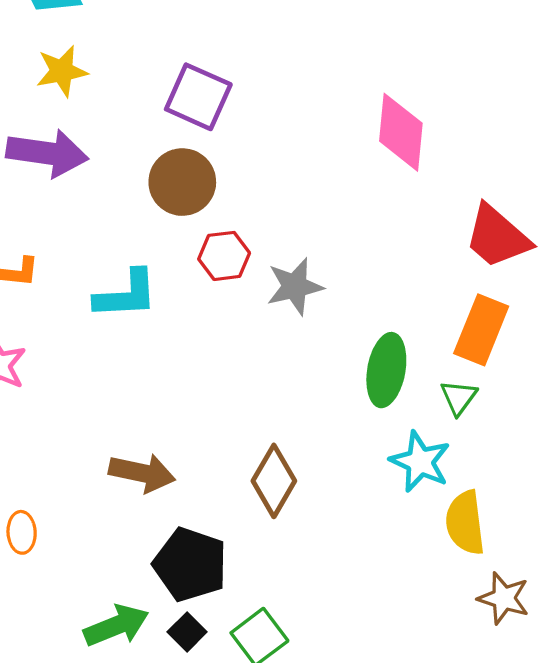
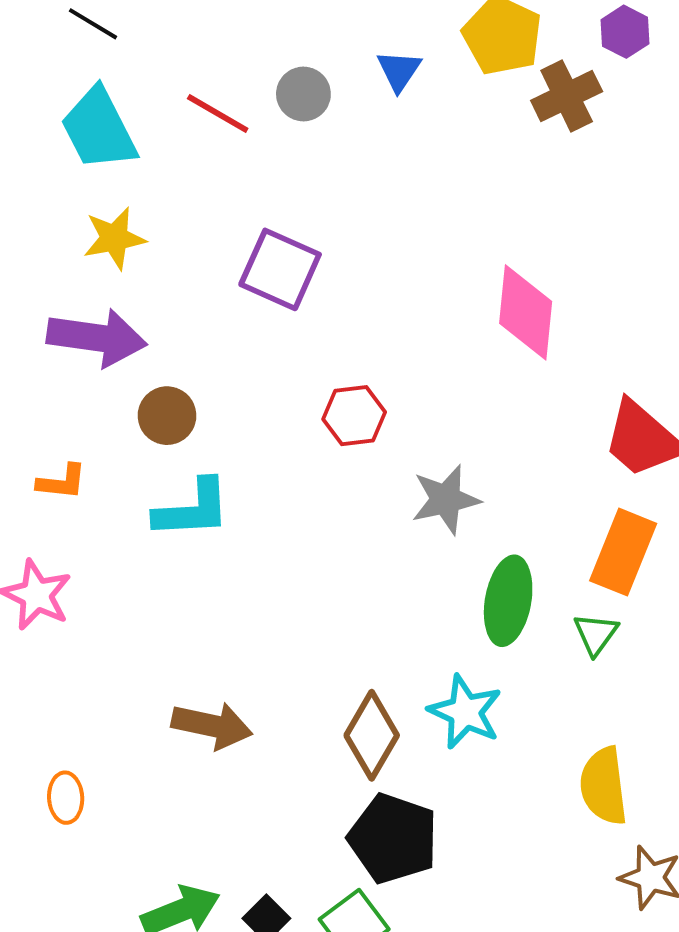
brown circle: (182, 182) -> (167, 416), moved, size x0.7
red hexagon: (224, 256) -> (354, 416), moved
gray star: (295, 286) -> (446, 499), moved
cyan star: (420, 462) -> (465, 712), moved
black pentagon: (190, 564) -> (393, 839), moved

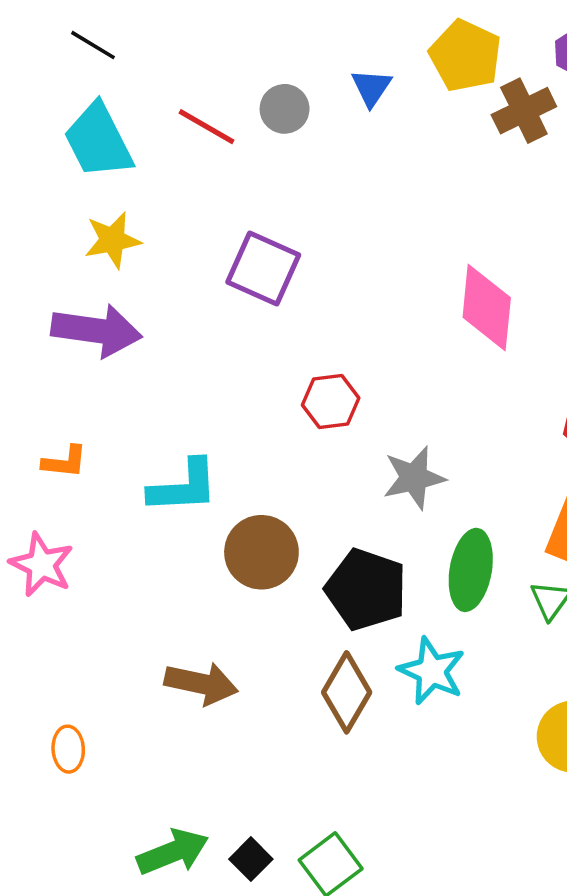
brown circle: (167, 416) -> (261, 552), moved, size x1.4
black pentagon: (393, 839) -> (366, 589), moved

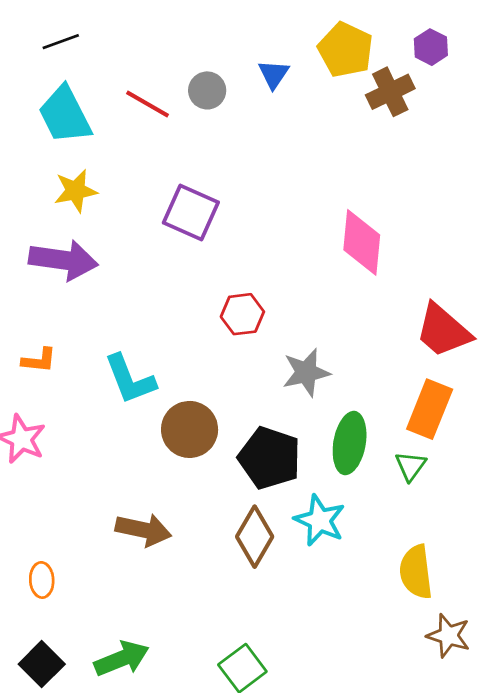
black line: (93, 45) -> (61, 42), turned -51
cyan L-shape: (183, 487) -> (130, 379), turned 72
black square: (251, 859) -> (42, 664), moved, size x1.4

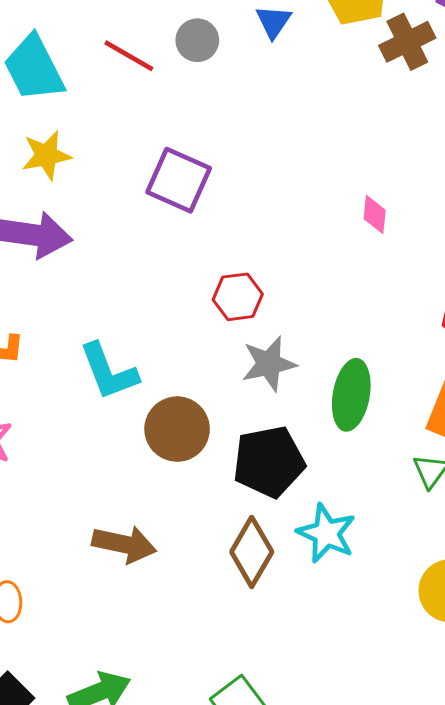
pink diamond: (362, 242) -> (375, 214), size x0.5
gray star: (306, 373) -> (269, 364), moved
green ellipse: (350, 443) -> (351, 395), moved
black pentagon: (270, 458) -> (269, 462), turned -30

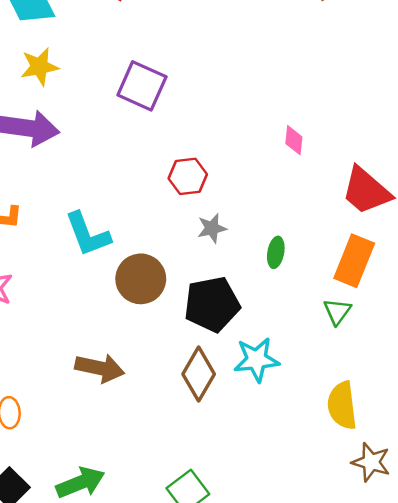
pink diamond: (375, 214) -> (294, 140), moved
gray star: (269, 364) -> (212, 228), size x0.7
green ellipse: (351, 395) -> (276, 252), size x0.6
cyan star: (326, 533) -> (257, 360), turned -30

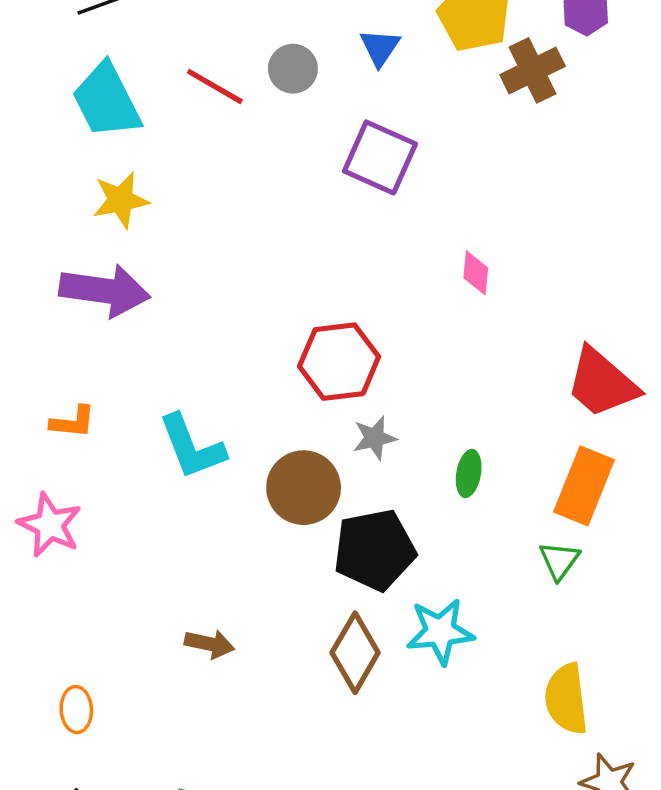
purple square: (142, 86) -> (380, 157), moved
pink diamond: (294, 140) -> (476, 273), moved
red hexagon: (188, 176) -> (339, 362), size x1.4
brown circle: (141, 279) -> (304, 488), moved
brown arrow: (100, 368) -> (209, 644), size x0.7

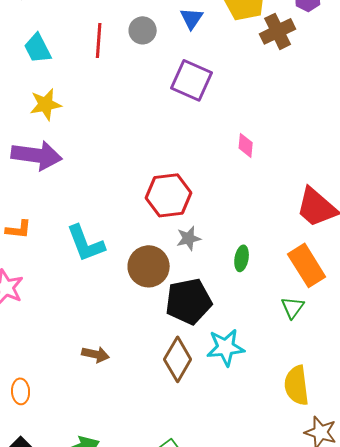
red line: (215, 86) -> (99, 40), turned 64
cyan trapezoid: (107, 101) -> (38, 48), size x0.7
orange rectangle: (584, 486) -> (307, 265), turned -54

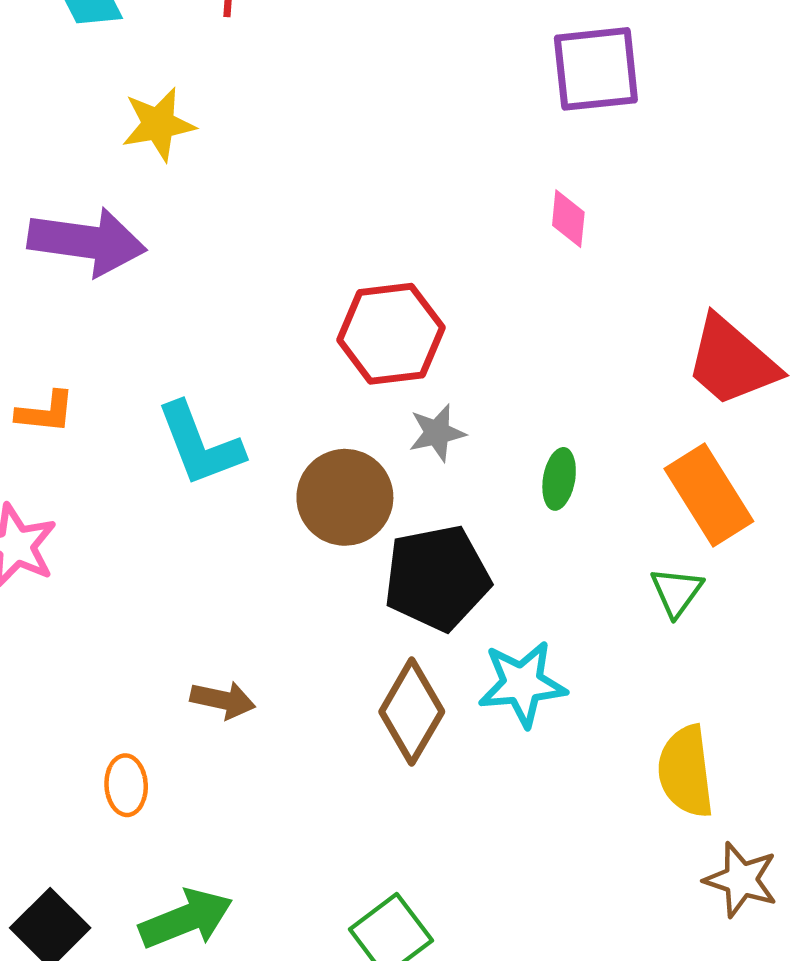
purple square: (192, 80) -> (596, 69), moved, turned -30
yellow star: (46, 104) -> (158, 124), moved
orange ellipse: (21, 391) -> (126, 785), moved

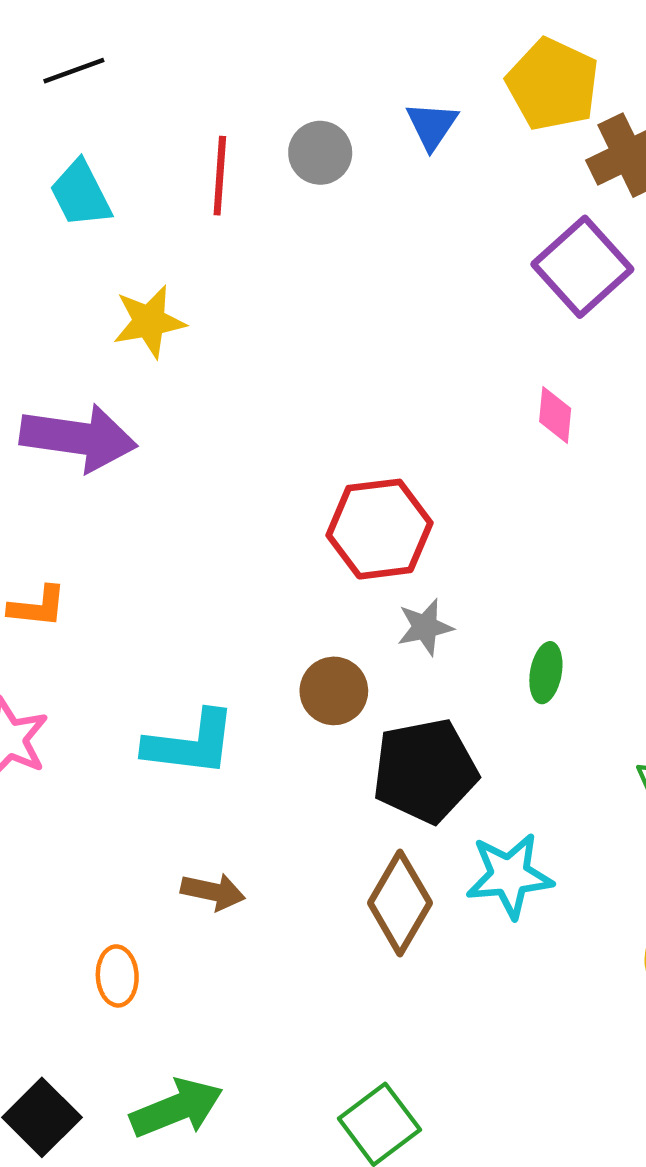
purple square: (596, 69) -> (582, 267), turned -36
cyan L-shape: (200, 444) -> (190, 743), moved, turned -62
brown circle: (345, 497) -> (334, 691), size x0.7

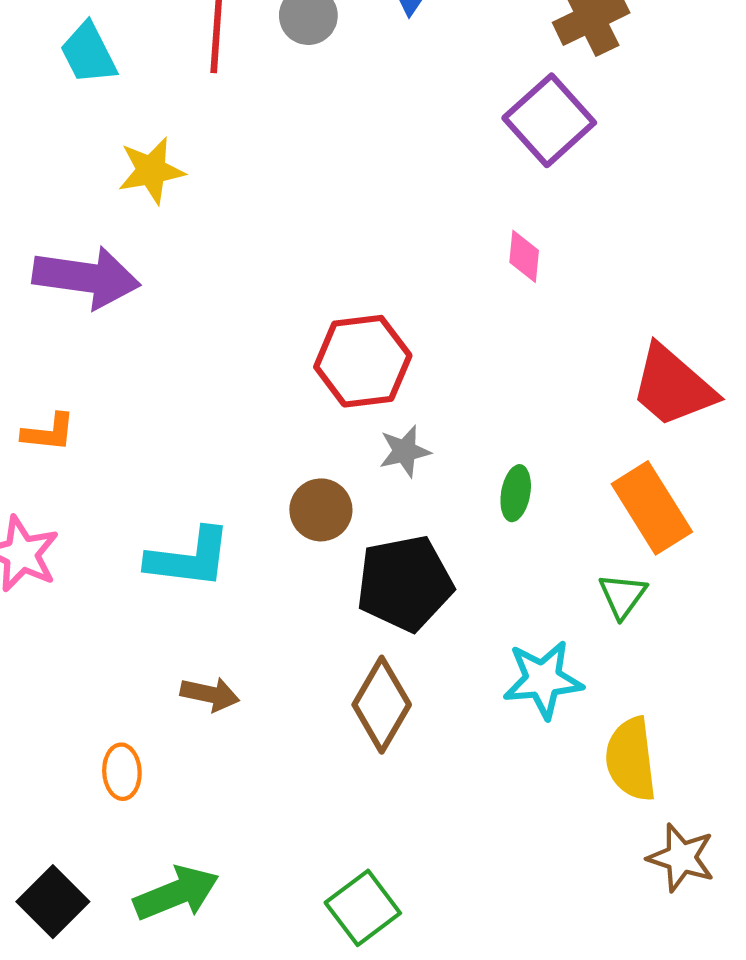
cyan star: (509, 876) -> (543, 680), moved

